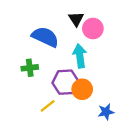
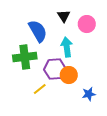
pink circle: (93, 29) -> (87, 24), moved
blue semicircle: (45, 37) -> (38, 31), turned 35
green cross: (30, 68) -> (25, 57), size x1.6

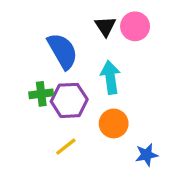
pink circle: (87, 24) -> (135, 26), moved
green cross: (25, 57) -> (41, 94), size x0.6
purple hexagon: (55, 69) -> (69, 100), moved

